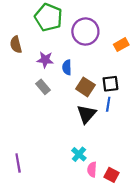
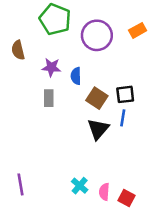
orange rectangle: (121, 45) -> (138, 30), moved
gray rectangle: (43, 87) -> (49, 98), turned 40
cyan cross: (79, 154) -> (80, 186), moved

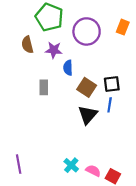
orange rectangle: (138, 30) -> (123, 27), turned -40
brown semicircle: (18, 50) -> (27, 45), moved
purple star: (51, 67) -> (54, 50), moved
pink semicircle: (104, 192) -> (93, 171), turned 112

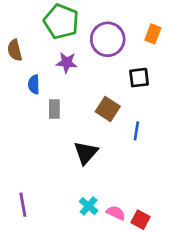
brown semicircle: (27, 45) -> (15, 50), moved
blue semicircle: (68, 68) -> (34, 84), moved
black square: (112, 84) -> (139, 78), moved
black triangle: (88, 115) -> (86, 153), moved

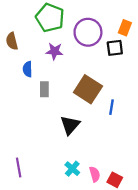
black square: (139, 78) -> (115, 48), moved
brown square: (108, 109) -> (88, 89), size x1.4
pink semicircle: (116, 213) -> (95, 174), turned 48

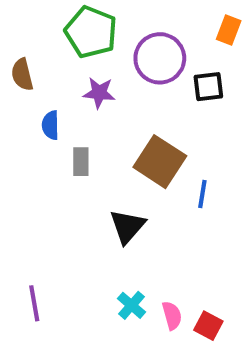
orange rectangle: (125, 28) -> (229, 30), moved

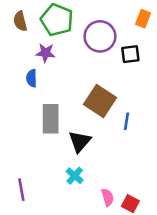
brown semicircle: (22, 75) -> (20, 21), moved
purple star: (99, 93) -> (45, 53), moved
gray rectangle: (81, 162) -> (51, 119), moved, size x1.6
cyan cross: (131, 305) -> (75, 176), moved

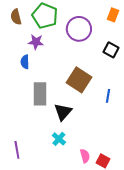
black square: (130, 54) -> (111, 50), moved, turned 35
blue line: (127, 121) -> (108, 96), moved

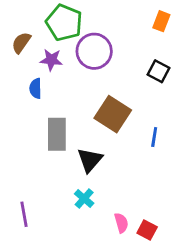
brown semicircle: (16, 17) -> (21, 43), moved, turned 49
purple circle: (79, 29) -> (94, 51), moved

